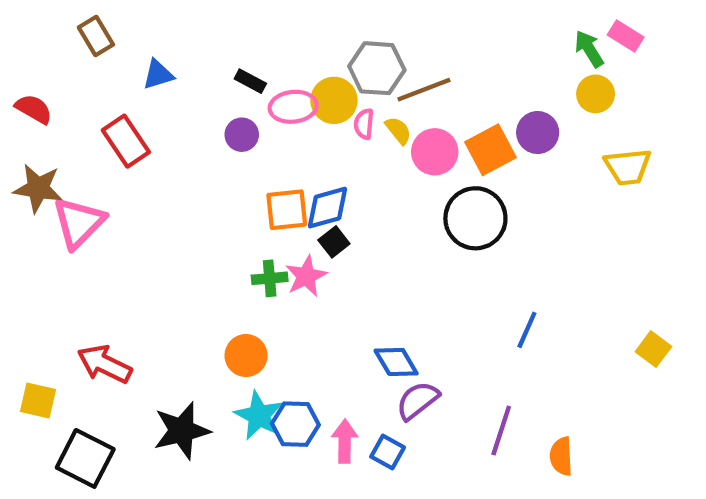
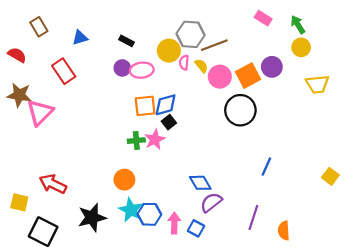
brown rectangle: (96, 36) -> (39, 27), moved
pink rectangle: (626, 36) -> (263, 18), moved
pink ellipse: (293, 107) -> (142, 70), moved

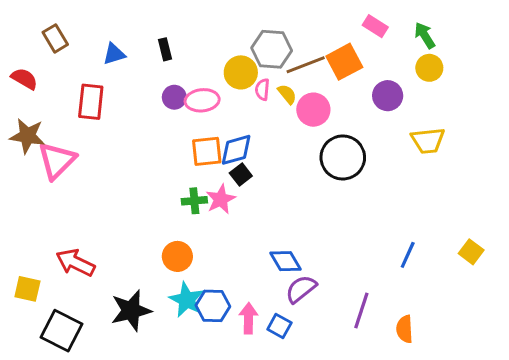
black rectangle: (127, 41) -> (165, 49), moved, turned 48
red rectangle: (64, 71) -> (91, 102), turned 40
orange square: (248, 76) -> (344, 62), moved
yellow trapezoid: (317, 84) -> (428, 140), moved
blue line: (266, 167) -> (408, 255), moved

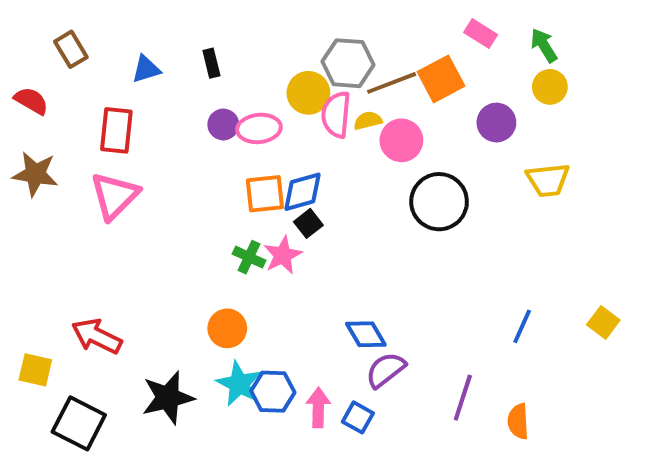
pink semicircle: (262, 89) -> (336, 115), size x1.6
yellow semicircle: (287, 94) -> (368, 121), turned -65
pink triangle: (57, 161) -> (114, 196), moved
green cross: (194, 201) -> (249, 257), turned 30

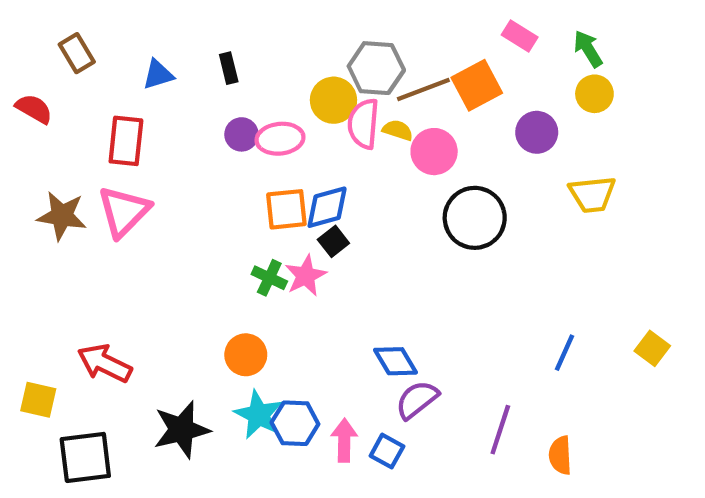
yellow semicircle: (368, 121) -> (398, 130), turned 32
brown star: (35, 174) -> (62, 216), moved
black square: (79, 423) -> (85, 457), turned -34

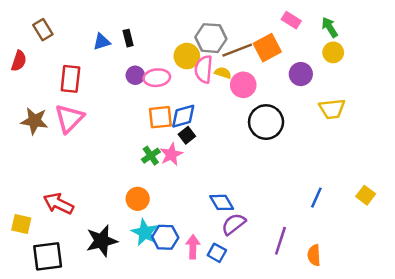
blue triangle: (158, 75) -> (102, 42), moved
red semicircle: (34, 109) -> (19, 61), turned 78
green cross: (269, 278) -> (151, 156), turned 30

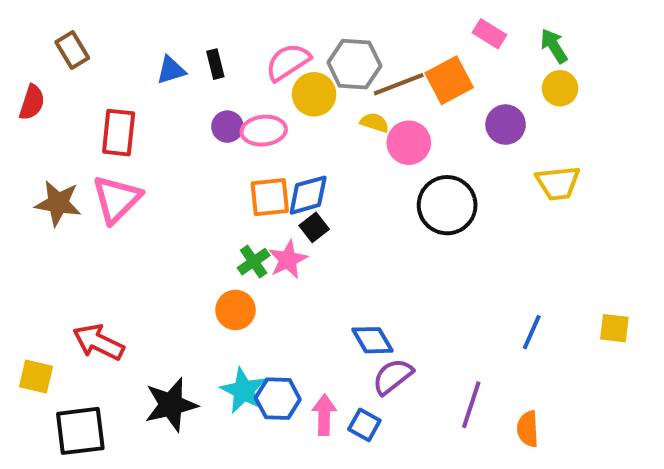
pink semicircle: (204, 69) -> (288, 62), moved, turned 52
yellow square: (366, 195) -> (614, 328), turned -30
orange circle: (138, 199) -> (235, 310), moved

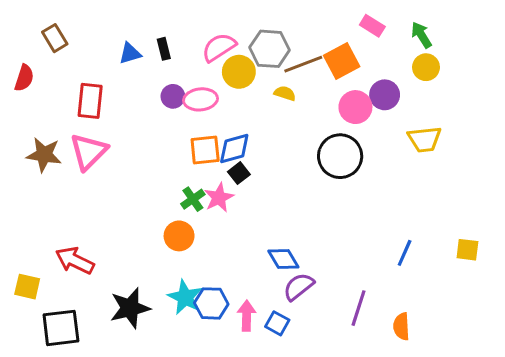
pink circle: (409, 143) -> (355, 107), moved

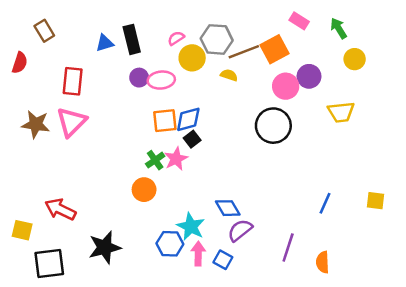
pink semicircle: (219, 47) -> (176, 38), size x0.6
black rectangle: (164, 49) -> (132, 39), size x1.6
yellow circle: (426, 67) -> (355, 59), moved
cyan star: (185, 297) -> (191, 227), moved

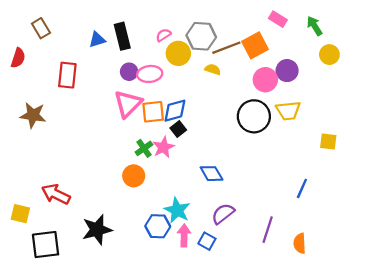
yellow trapezoid: (341, 112) -> (288, 111), moved
pink triangle: (71, 122) -> (128, 104), moved
yellow square: (375, 201) -> (328, 142), moved
blue diamond: (228, 208) -> (212, 174), moved

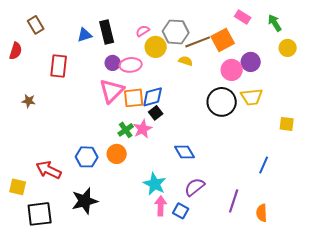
brown star: (33, 115) -> (29, 101), size x0.6
blue hexagon: (158, 226) -> (87, 157), moved

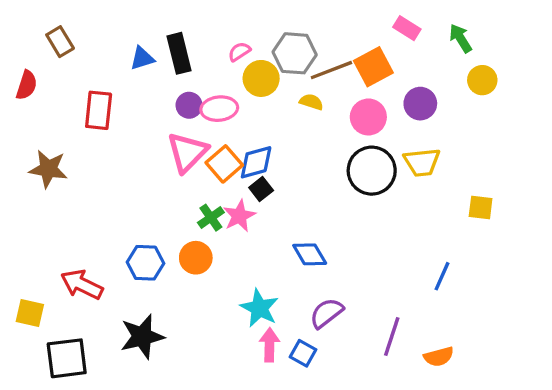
pink circle: (232, 70) -> (368, 117), moved
orange square: (134, 98) -> (224, 164), turned -35
brown star: (29, 101) -> (48, 169), size x1.6
orange semicircle: (262, 213) -> (439, 357), turned -102

